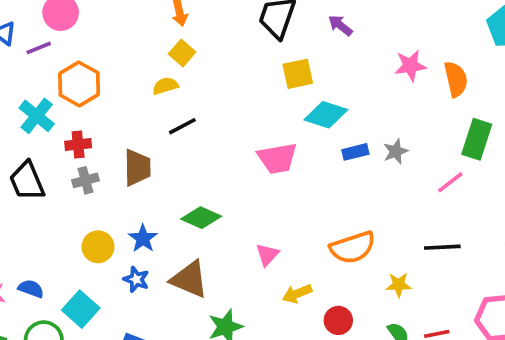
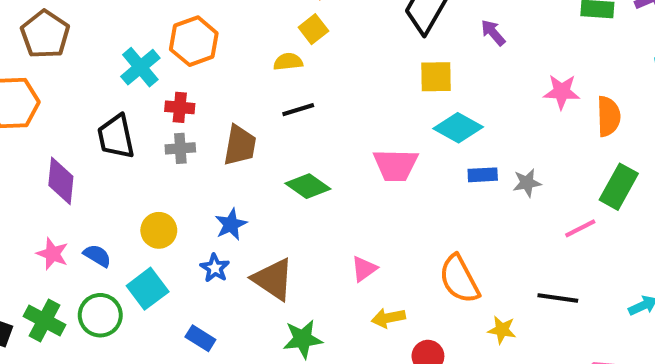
green diamond: (201, 218) -> (308, 186), moved
yellow circle: (98, 247) -> (159, 230), moved
orange semicircle: (353, 247) -> (459, 279), turned 69

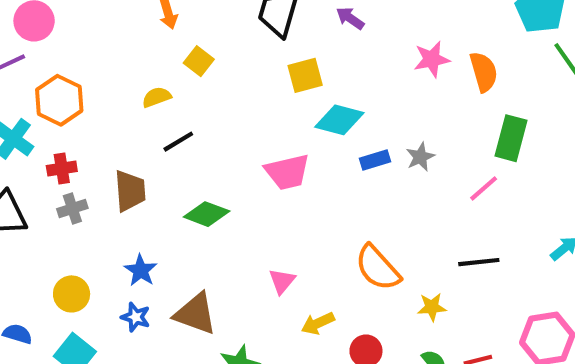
yellow square: (313, 29) -> (199, 61), moved

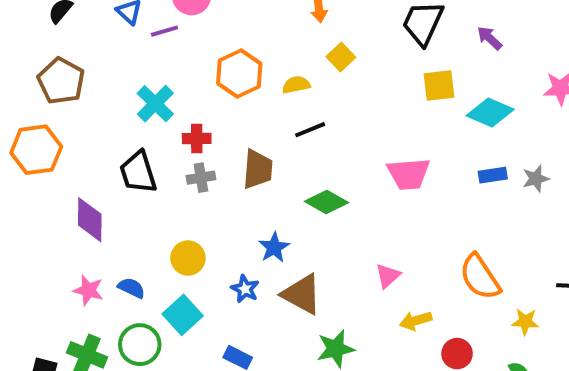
orange hexagon: (59, 100) -> (239, 74), moved
cyan diamond: (339, 120) -> (490, 112), moved
blue star: (141, 270) -> (274, 247), moved

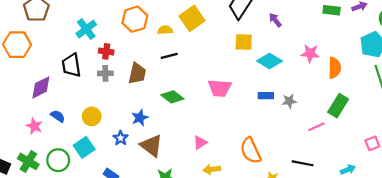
yellow square: (341, 57) -> (192, 18), size x1.6
purple diamond: (90, 220) -> (41, 87), turned 55
blue semicircle: (131, 288) -> (58, 116), moved

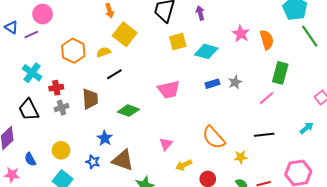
purple arrow: (275, 20) -> (200, 13), turned 40
pink star: (310, 53) -> (241, 34), turned -30
blue semicircle: (58, 116) -> (30, 159), turned -136

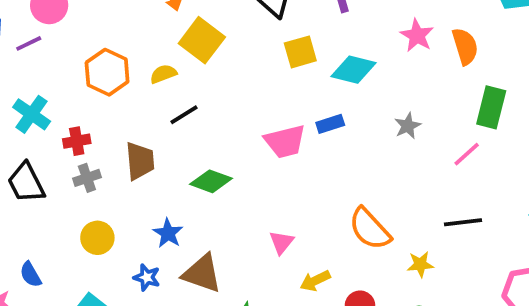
blue rectangle: (212, 84) -> (330, 124), moved
yellow circle: (61, 150) -> (97, 238), moved

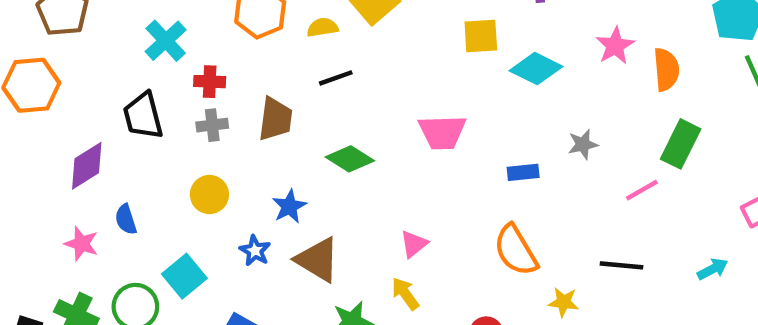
blue rectangle: (330, 124) -> (523, 172), moved
yellow arrow: (315, 281) -> (405, 294), moved, turned 68

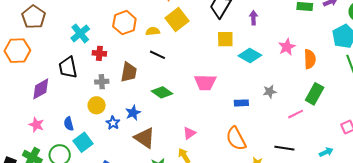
black line: (336, 78) -> (158, 55), turned 42
gray cross: (212, 125) -> (102, 82), moved
blue semicircle: (126, 219) -> (69, 124), moved
blue star: (255, 251) -> (113, 123), moved

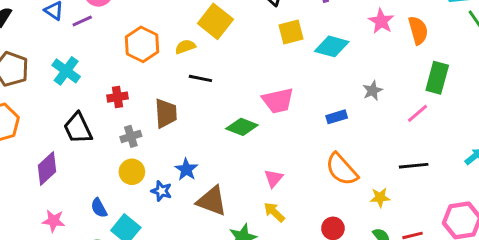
cyan cross: (80, 33) -> (66, 71), moved
green diamond: (162, 92) -> (242, 127), moved

